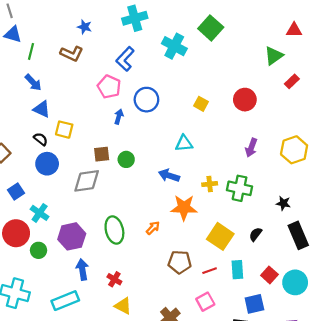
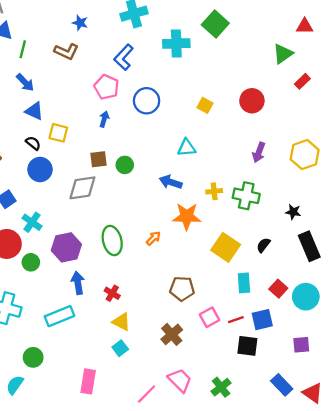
cyan cross: (174, 46) -> (176, 43), turned -30
blue arrow: (119, 117) -> (104, 119), moved
brown pentagon: (180, 262) -> (182, 289), moved
red line: (210, 271) -> (236, 320), moved

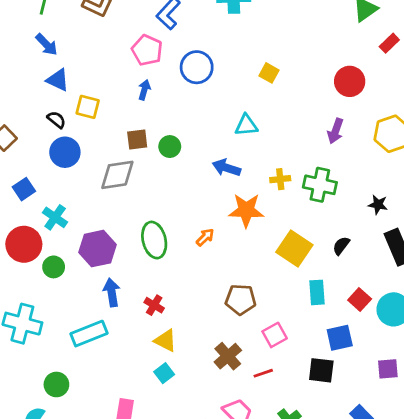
red circle: (252, 101) -> (350, 81), moved
red line: (236, 320) -> (263, 373), moved

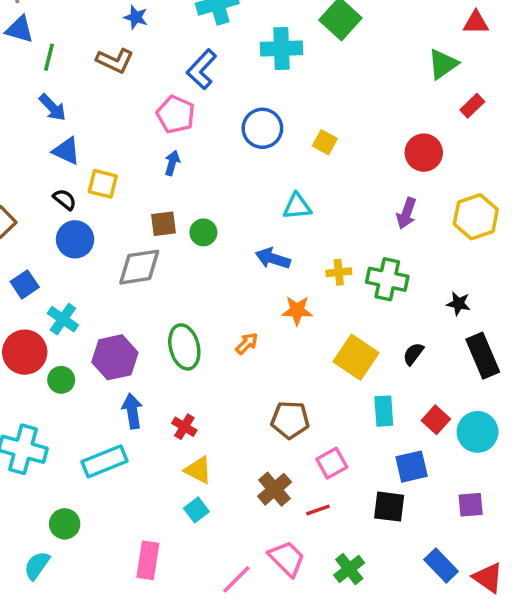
blue circle: (197, 67) -> (262, 128), moved
orange star: (246, 210) -> (297, 310), size x0.7

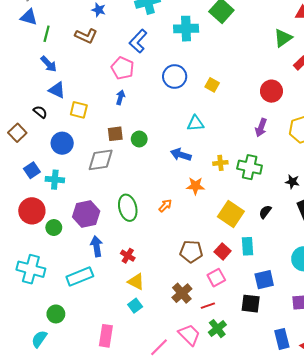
black semicircle: (65, 199) -> (40, 112), moved
cyan cross: (63, 319) -> (55, 180), moved, turned -30
red square: (436, 420) -> (223, 251), moved
blue rectangle: (441, 565) -> (282, 339), turned 30
green cross: (349, 569) -> (217, 329), moved

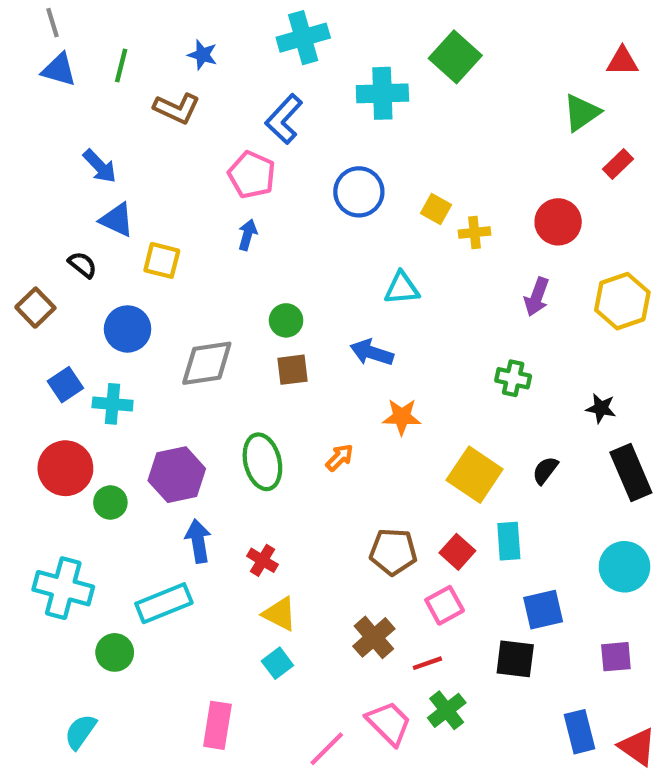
green line: (47, 34) -> (121, 66), moved
brown square: (115, 134) -> (292, 370), moved
yellow cross: (220, 163) -> (475, 233), moved
green cross: (250, 167) -> (513, 378), size x0.7
green circle: (56, 314) -> (115, 652), moved

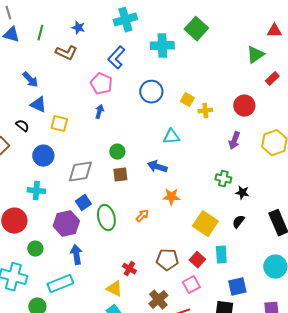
blue square: (65, 385) -> (83, 203), moved
black star: (601, 408) -> (242, 193), moved
green circle: (110, 502) -> (35, 249), moved
red cross: (262, 560) -> (129, 269), moved

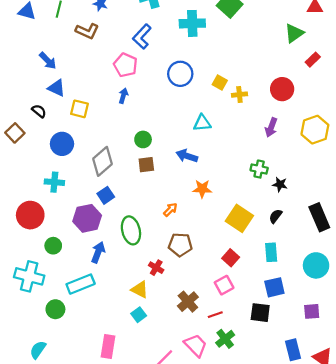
gray diamond: (80, 172) -> (103, 161), turned -32
green ellipse: (106, 218) -> (131, 230), moved
blue arrow: (76, 255) -> (98, 252), turned 30
cyan rectangle: (221, 255) -> (271, 252), moved
brown pentagon: (167, 260) -> (180, 245), moved

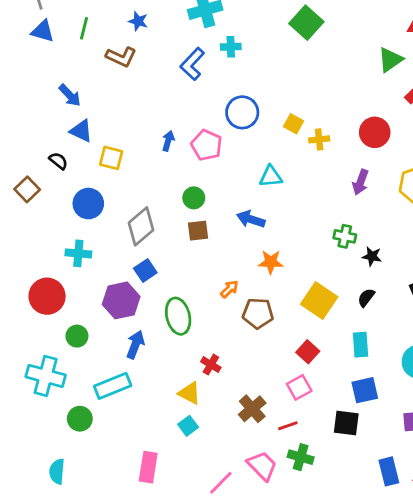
cyan cross: (192, 23) -> (231, 47), moved, size x0.6
pink pentagon: (125, 65) -> (207, 145), moved
brown pentagon: (180, 245) -> (258, 313), moved
green cross: (225, 339) -> (301, 457), turned -36
cyan semicircle: (38, 350) -> (57, 471), turned -30

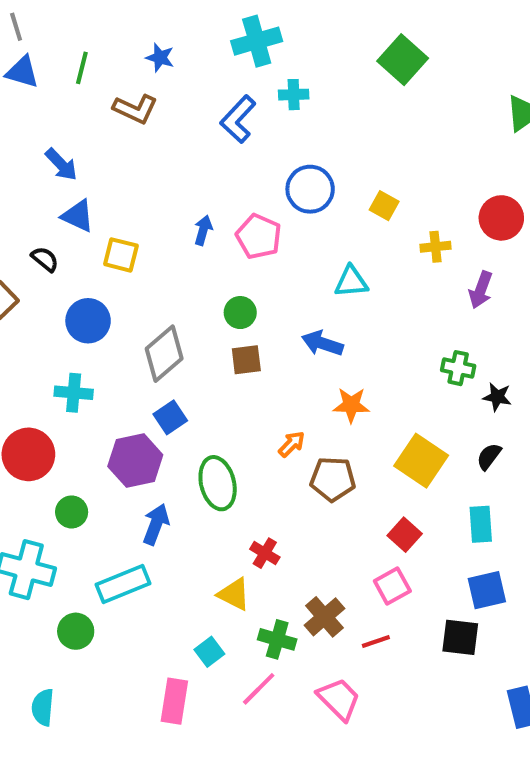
yellow cross: (319, 139) -> (436, 247), moved
cyan square: (188, 426) -> (209, 652), moved
green cross: (301, 457) -> (277, 639), moved
pink line: (221, 483) -> (259, 689), moved

